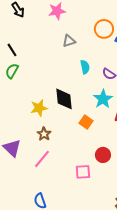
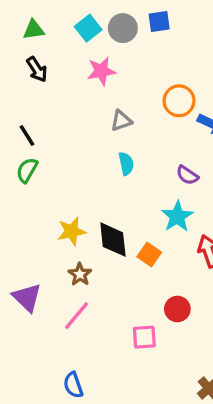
cyan semicircle: (85, 67) -> (126, 164), moved
black diamond: (64, 99) -> (113, 240), moved

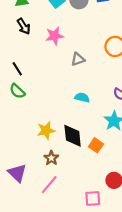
pink star: (101, 71) -> (54, 36), moved
cyan semicircle: (126, 164) -> (82, 97), moved, turned -64
green semicircle: (27, 170) -> (17, 91), turned -77

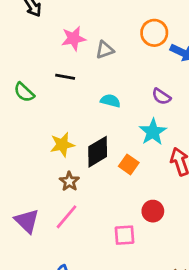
pink star: (54, 36) -> (74, 38), moved
black line: (17, 69) -> (65, 77), moved, turned -48
black diamond: (73, 136) -> (98, 152), turned 65
purple triangle: (17, 173) -> (27, 221), moved

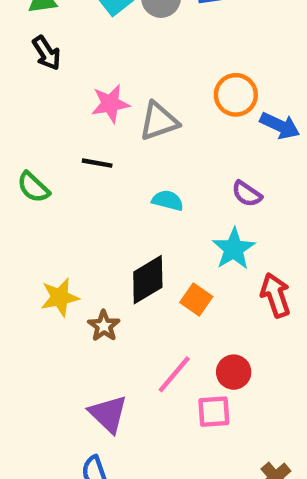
gray triangle: (105, 50) -> (159, 121), size x1.4
yellow star: (62, 145) -> (60, 297), moved
pink line: (67, 217) -> (174, 374), moved
purple triangle: (27, 221) -> (108, 414), moved
pink square: (125, 235) -> (214, 412), moved

